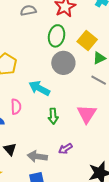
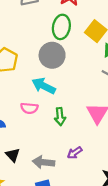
gray circle: (63, 63) -> (52, 55), moved
pink semicircle: (16, 107) -> (29, 108), moved, turned 98

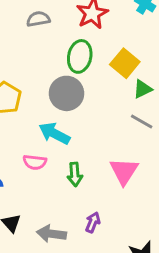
purple arrow: (75, 153) -> (93, 222), turned 144

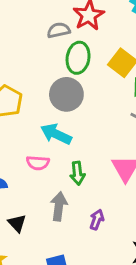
gray semicircle: (38, 19) -> (59, 30), moved
gray arrow: (51, 234) -> (59, 206), moved, turned 92

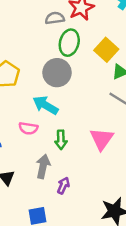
purple arrow: (97, 220) -> (63, 186), moved

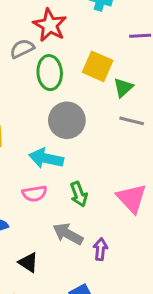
gray circle: (57, 73) -> (67, 120), moved
pink triangle: (102, 139) -> (132, 198), moved
gray arrow: (43, 166) -> (68, 234), turned -55

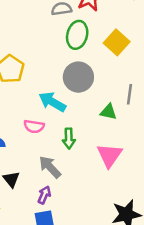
green triangle: (123, 87) -> (108, 112), moved, turned 36
gray line: (132, 121) -> (129, 94), turned 66
purple arrow: (100, 249) -> (44, 195), moved

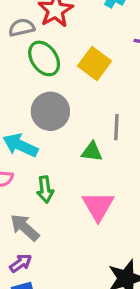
green ellipse: (77, 35) -> (44, 58), turned -44
purple arrow: (44, 195) -> (21, 263), turned 36

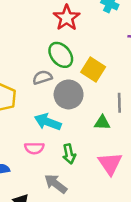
gray semicircle: (22, 28) -> (42, 77), moved
yellow square: (94, 63) -> (93, 69), moved

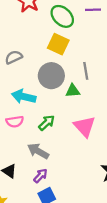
green ellipse: (61, 55) -> (62, 16), moved
gray circle: (69, 94) -> (51, 76), moved
green arrow: (69, 154) -> (47, 123), turned -114

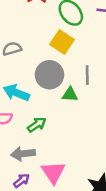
pink triangle: (85, 126) -> (53, 172), moved
gray arrow: (38, 151) -> (23, 154), turned -45

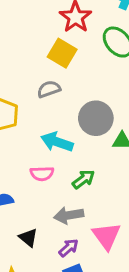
yellow square: (62, 42) -> (62, 53), moved

